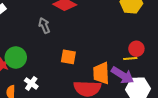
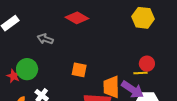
gray arrow: (44, 26) -> (45, 39), moved, turned -49

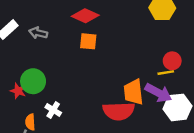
gray arrow: (45, 39) -> (38, 33), moved
orange square: (79, 70) -> (88, 41), moved

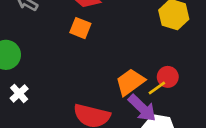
yellow line: (166, 73) -> (157, 88), turned -42
orange trapezoid: (133, 92) -> (130, 82), moved, turned 44

